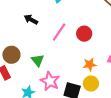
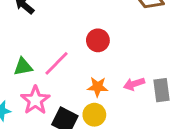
pink line: (59, 32) -> (57, 63), moved
green triangle: (38, 60) -> (23, 67), turned 48

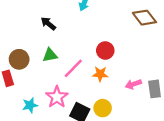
green triangle: (23, 67) -> (50, 55), moved
orange star: (98, 87) -> (100, 74), moved

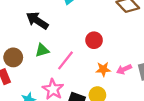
black arrow: (48, 24) -> (37, 21), size x1.5
orange star: (100, 74) -> (103, 69), moved

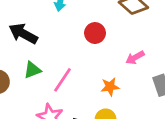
red circle: (94, 40) -> (95, 33), moved
pink arrow: (124, 69) -> (135, 58), moved

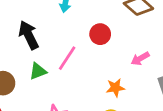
black arrow: (23, 34) -> (29, 35), turned 36
pink line: (62, 80) -> (67, 58), moved

